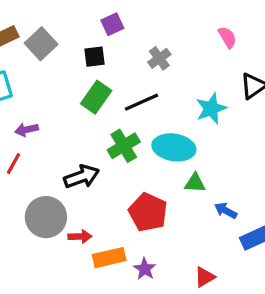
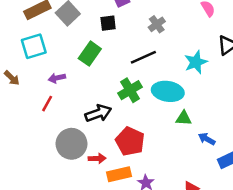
green rectangle: (96, 97) -> (90, 54), moved
red pentagon: (148, 212) -> (130, 141), moved

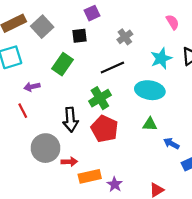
cyan star: (196, 62) -> (161, 58), moved
cyan ellipse: (168, 91) -> (150, 90), moved
red line: (47, 104) -> (23, 111), turned -56
black arrow: (98, 113) -> (70, 120), turned 105
red pentagon: (130, 141) -> (104, 129), moved

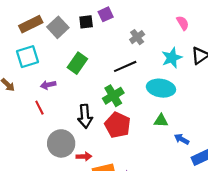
black square: (80, 36) -> (86, 22), moved

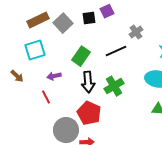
black line: (125, 66) -> (116, 51), moved
black arrow: (85, 116) -> (88, 82), moved
red pentagon: (118, 125) -> (89, 113), moved

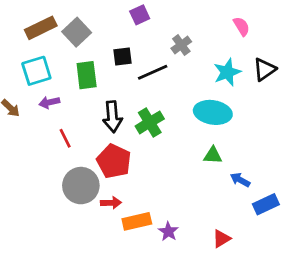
black square: (89, 18) -> (122, 56), moved
green rectangle: (81, 56) -> (87, 75), moved, turned -42
purple arrow: (54, 76) -> (49, 102), moved
red line: (46, 97) -> (65, 138), moved

